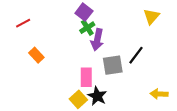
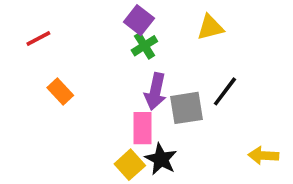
yellow triangle: (151, 16) -> (210, 27), moved, turned 35
purple arrow: (97, 40) -> (155, 91), moved

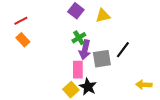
yellow triangle: (210, 27) -> (103, 16), moved
green cross: (144, 46) -> (79, 38), moved
orange rectangle: (60, 91) -> (23, 40), moved

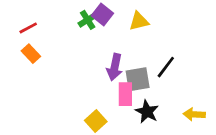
green cross: (79, 38) -> (88, 20), moved
pink rectangle: (78, 70) -> (125, 94), moved
black star: (88, 87) -> (147, 112), moved

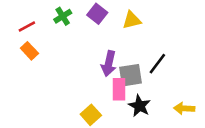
green cross: (88, 20) -> (63, 16), moved

